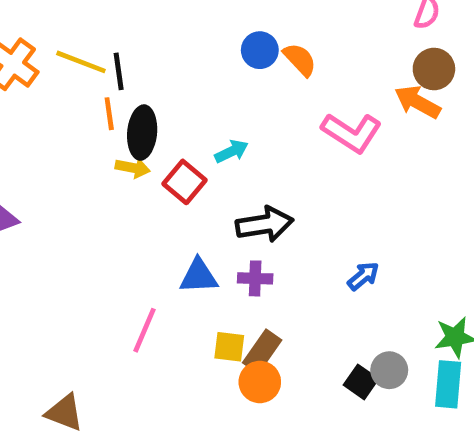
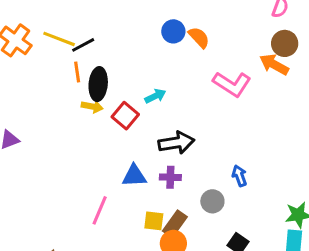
black line: (119, 71) -> (83, 45), turned 70
blue arrow: (363, 276) -> (240, 176), turned -70
gray circle: (389, 370) -> (212, 201), moved

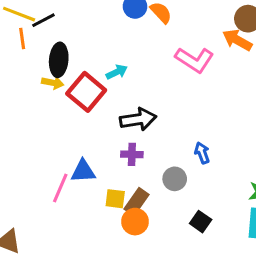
orange line: (77, 72) -> (22, 38), moved
red square: (125, 116) -> (86, 92), size x1.4
blue triangle: (134, 176) -> (83, 171), moved

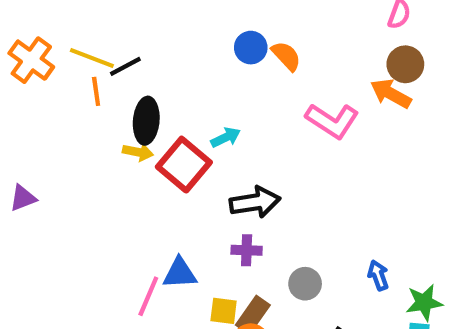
blue arrow: (202, 153) -> (378, 275), moved

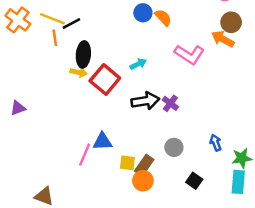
cyan arrow: (226, 137) -> (138, 64), moved
purple triangle: (23, 198) -> (18, 108), moved
purple cross: (247, 250) -> (170, 103), moved, turned 35

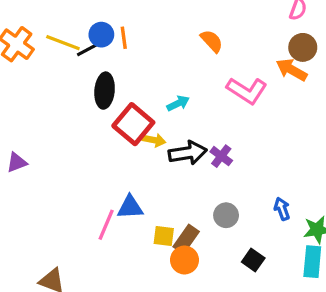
blue circle: (143, 13) -> (101, 35), moved
orange line: (55, 38) -> (124, 38), moved
yellow arrow: (79, 72) -> (154, 140), moved

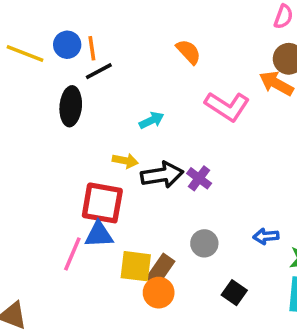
black line: (89, 49) -> (99, 71), moved
red square: (133, 124) -> (102, 203), moved, turned -30
blue arrow: (282, 209) -> (266, 236), turned -75
yellow square: (164, 236) -> (136, 266), size x1.4

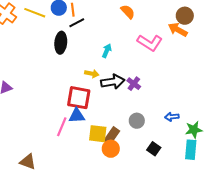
cyan arrow: (152, 120) -> (107, 51), turned -40

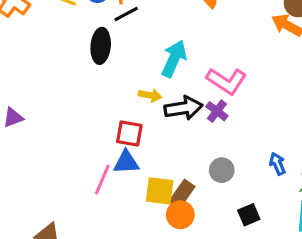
pink L-shape: (150, 43) -> (226, 81), moved
cyan arrow: (107, 51) -> (174, 59), size x1.6
red square: (79, 98) -> (129, 134), size x0.7
blue arrow: (172, 117) -> (277, 164), turned 72
black square: (154, 149) -> (249, 215), turned 32

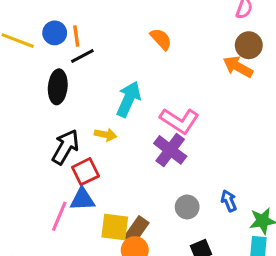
black arrow: (183, 108) -> (65, 147), moved, turned -51
purple cross: (217, 111) -> (170, 150), size x1.5
red square: (129, 134) -> (85, 172), turned -36
gray circle: (222, 170) -> (187, 207), moved

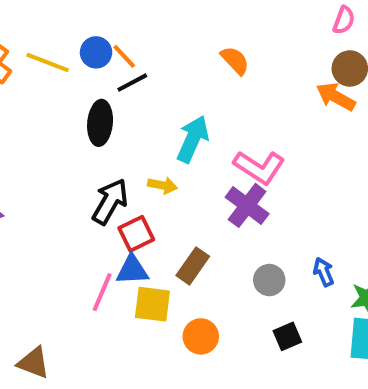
orange line: (76, 36) -> (124, 56), turned -35
yellow square: (115, 227) -> (152, 304), moved
brown rectangle: (136, 230) -> (193, 266), moved

